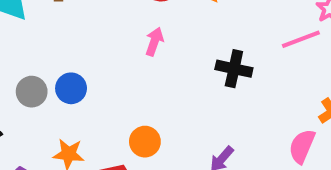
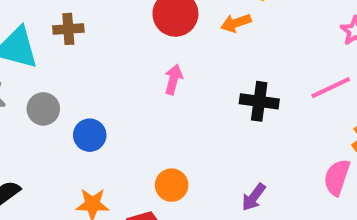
pink line: (301, 39) -> (331, 88), moved
gray circle: (32, 92) -> (43, 109), moved

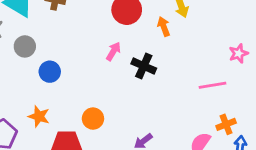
orange arrow: (236, 23) -> (164, 27), turned 72
black cross: (259, 101) -> (144, 66), moved

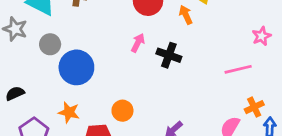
blue circle: (50, 72) -> (76, 67), size x1.6

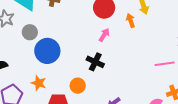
pink arrow: (138, 43) -> (104, 35), moved
black cross: (169, 55) -> (95, 62), moved

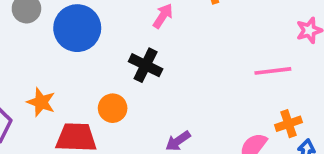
blue circle: (47, 51) -> (77, 28), moved

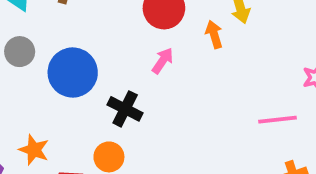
black cross: (146, 65) -> (125, 109), moved

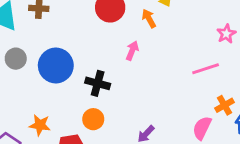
pink arrow: (163, 61) -> (132, 51), moved

